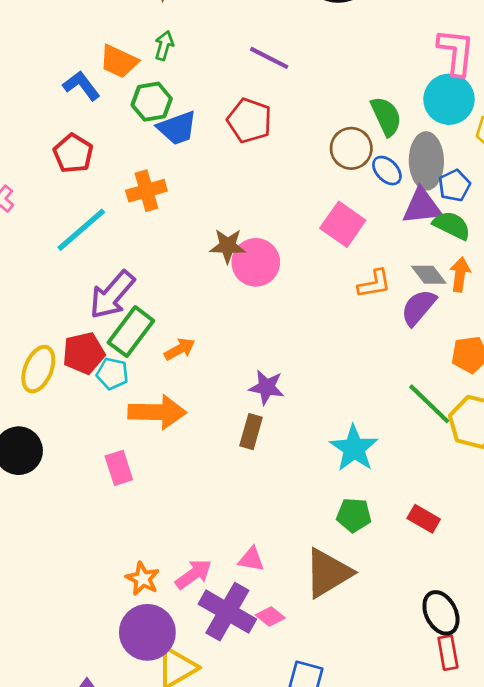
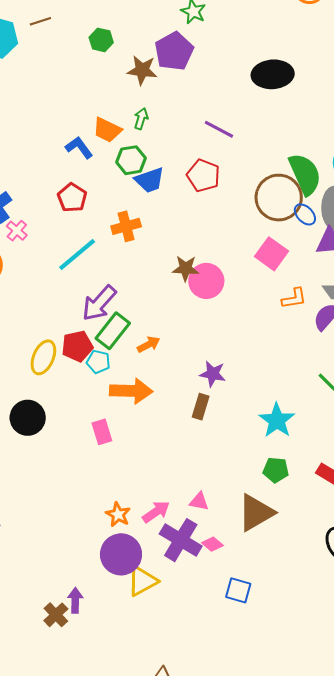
green semicircle: (386, 116) -> (305, 174), size x1.4
brown circle: (351, 148) -> (279, 198), size x1.5

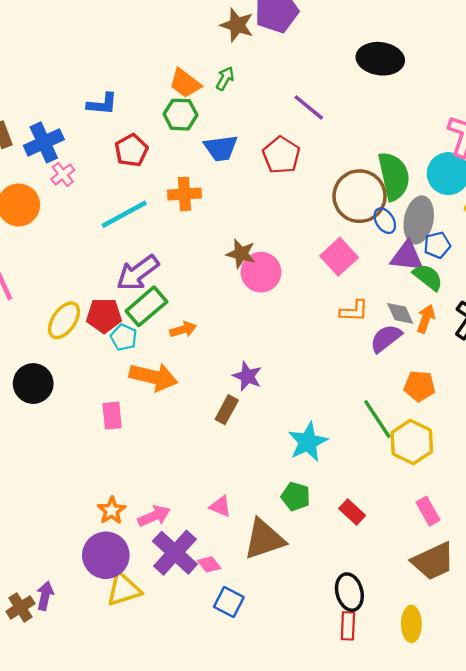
blue L-shape: (79, 147) -> (102, 104), moved, turned 120
green hexagon: (131, 160) -> (180, 115), moved
pink triangle: (199, 501) -> (220, 506), moved
blue square: (238, 590) -> (229, 602), moved

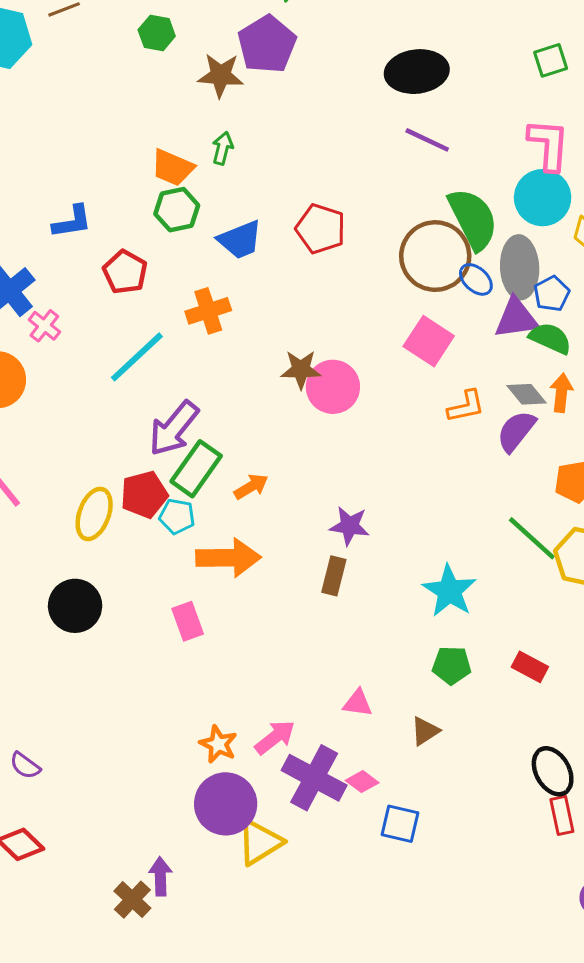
purple line: (309, 107) -> (427, 140), moved
brown triangle: (264, 539) -> (425, 731), size x0.5

